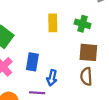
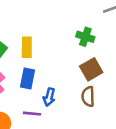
yellow rectangle: (53, 23) -> (27, 47), moved
brown square: (88, 52) -> (91, 69), turned -36

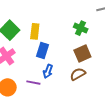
blue rectangle: (27, 78) -> (42, 50), moved
brown semicircle: (88, 97) -> (78, 74), turned 56

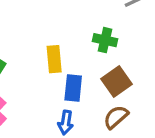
yellow rectangle: (35, 31) -> (54, 59), moved
blue rectangle: (42, 50) -> (73, 88), moved

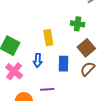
blue rectangle: (73, 88) -> (63, 64), moved
blue arrow: (66, 122) -> (38, 60), moved

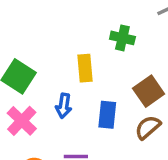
green cross: (78, 24) -> (122, 38), moved

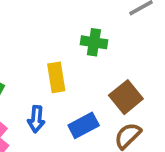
blue rectangle: (107, 115) -> (84, 125), turned 60

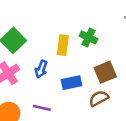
green cross: (94, 42) -> (89, 37), moved

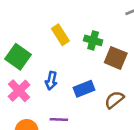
yellow rectangle: (63, 45) -> (60, 35), moved, turned -30
brown square: (105, 72) -> (116, 58), moved, turned -35

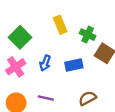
blue rectangle: (84, 89) -> (74, 65), moved
brown semicircle: (114, 100) -> (87, 98), moved

